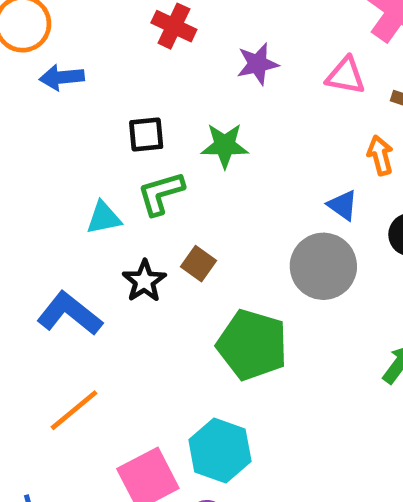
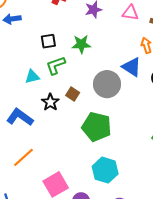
blue triangle: (343, 205) -> (132, 67), size x1.5
gray circle: (323, 266) -> (107, 84), moved
cyan hexagon: (220, 451) -> (105, 170), moved

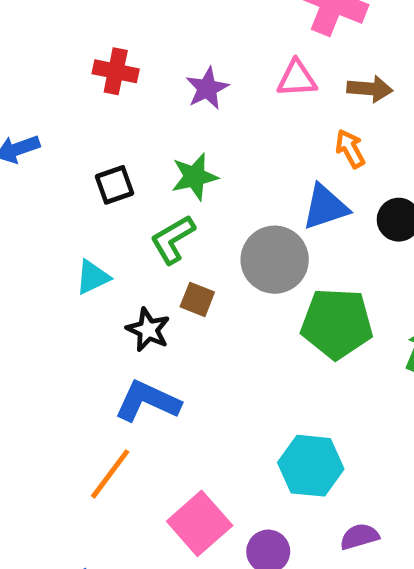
green L-shape: (56, 65) -> (173, 239), moved
blue triangle: (132, 67) -> (325, 207), turned -40
blue L-shape: (20, 117) -> (148, 401), moved
green pentagon: (97, 127) -> (337, 323), moved

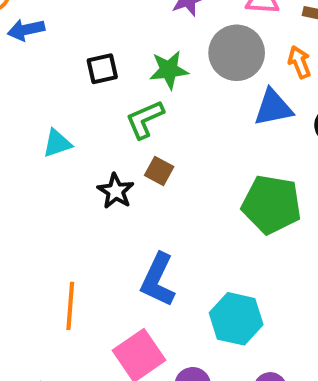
gray circle: (275, 260) -> (237, 53), moved
cyan triangle: (93, 277) -> (57, 143), moved
blue L-shape: (148, 401) -> (158, 280), moved, turned -96
orange line: (110, 474) -> (70, 306), turned -39

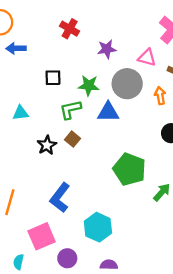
blue triangle: (273, 108) -> (108, 112), moved

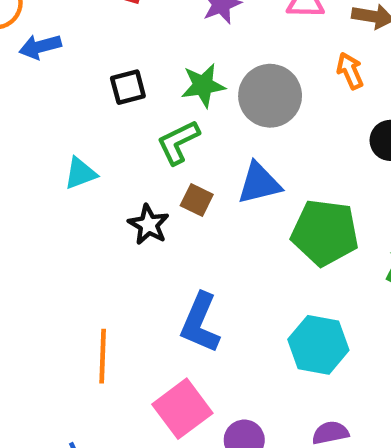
gray circle: (127, 84) -> (270, 96), moved
blue triangle: (108, 112) -> (259, 183), moved
cyan hexagon: (98, 227) -> (318, 345), moved

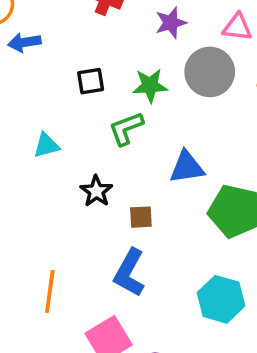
gray circle: (270, 96) -> (210, 72), moved
brown square: (197, 200) -> (141, 217), moved, turned -35

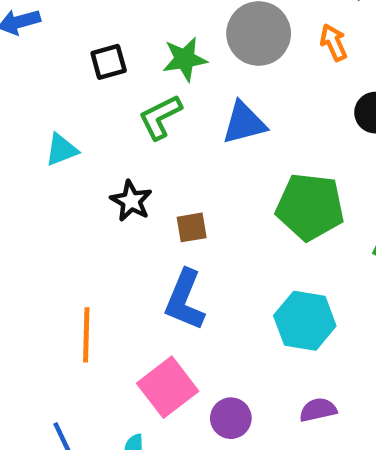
blue triangle: (187, 167) -> (244, 123), moved

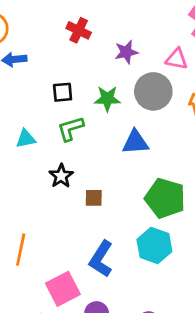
green L-shape: (160, 117) -> (71, 129), moved
blue L-shape: (185, 300) -> (101, 259), moved
cyan hexagon: (305, 321) -> (154, 245), moved

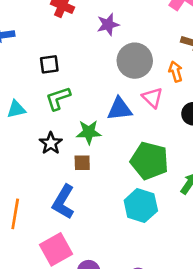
pink triangle: (177, 59) -> (152, 98), moved, turned 35
green star: (107, 99) -> (89, 132), moved
blue L-shape: (101, 259) -> (63, 202), moved

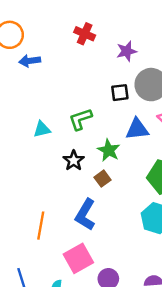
black square: (49, 64) -> (120, 93), moved
green star: (89, 132) -> (109, 150), turned 30
brown square: (82, 163) -> (103, 179), turned -35

